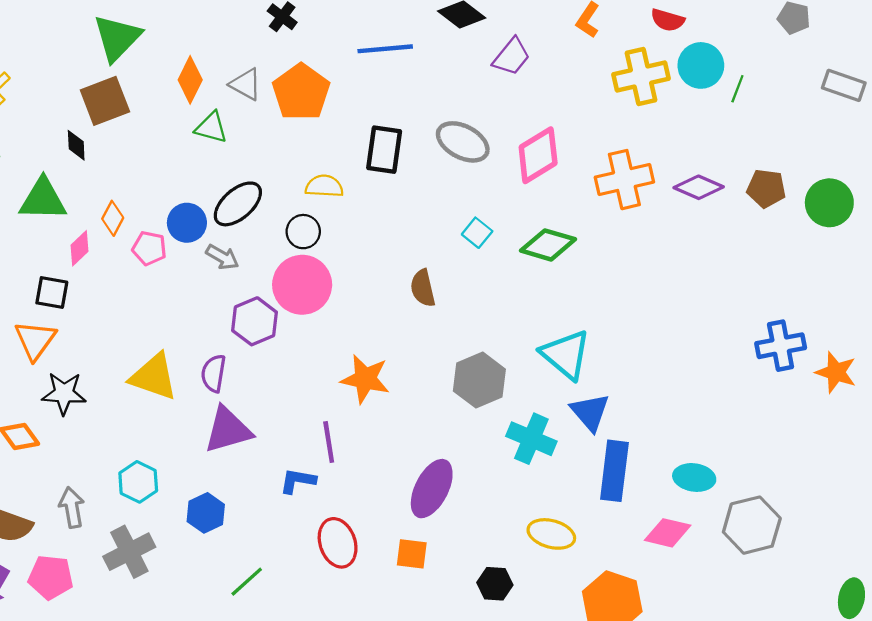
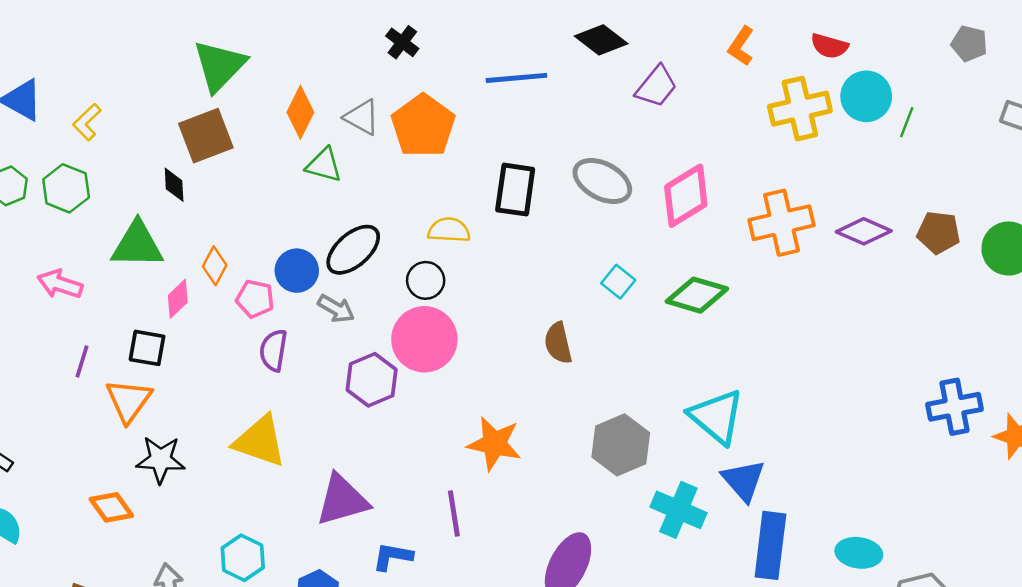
purple semicircle: (214, 373) -> (273, 350), moved
blue L-shape: (298, 481) -> (392, 557), moved

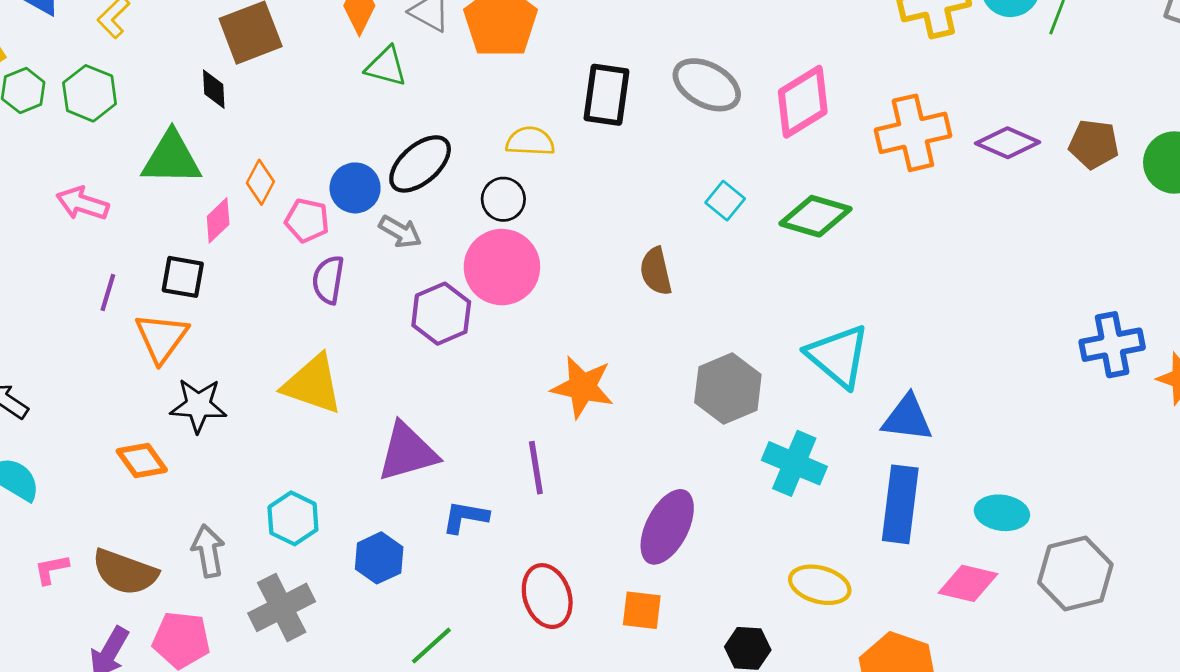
blue triangle: (743, 480) -> (907, 418), moved, turned -42

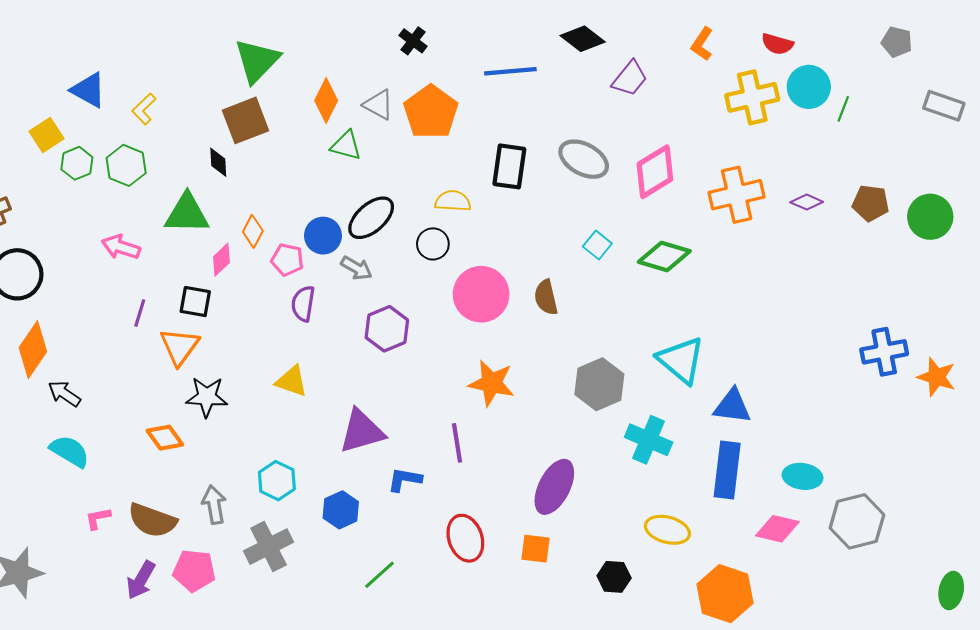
purple diamond: (1008, 143) -> (807, 202), size x0.7
pink circle: (502, 267) -> (481, 294), moved
yellow triangle: (313, 384) -> (292, 381), size x0.7

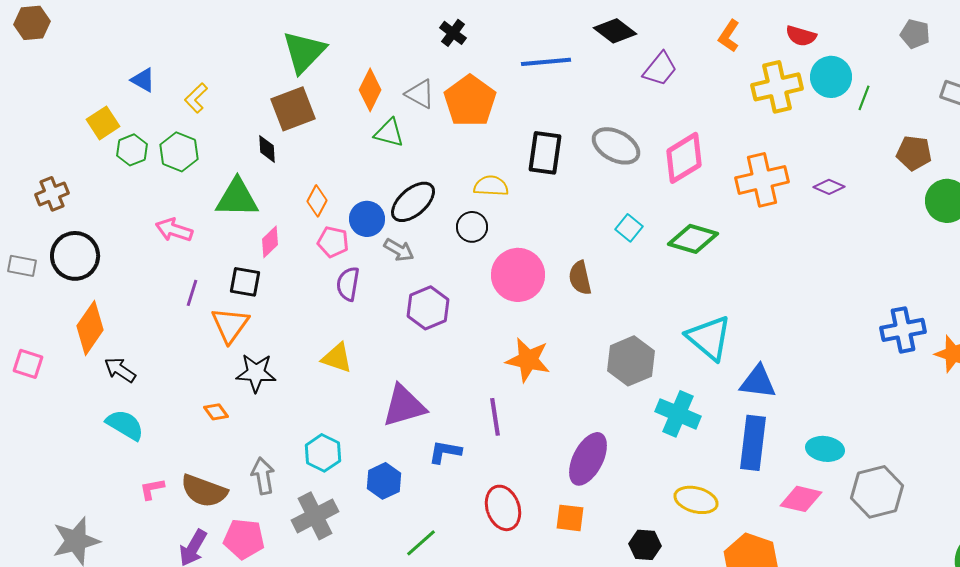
blue triangle: (88, 90) -> (143, 80), size x0.7
brown pentagon: (871, 203) -> (914, 153), moved
orange diamond: (253, 231) -> (317, 201), moved
orange diamond: (165, 438) -> (216, 412), size x0.7

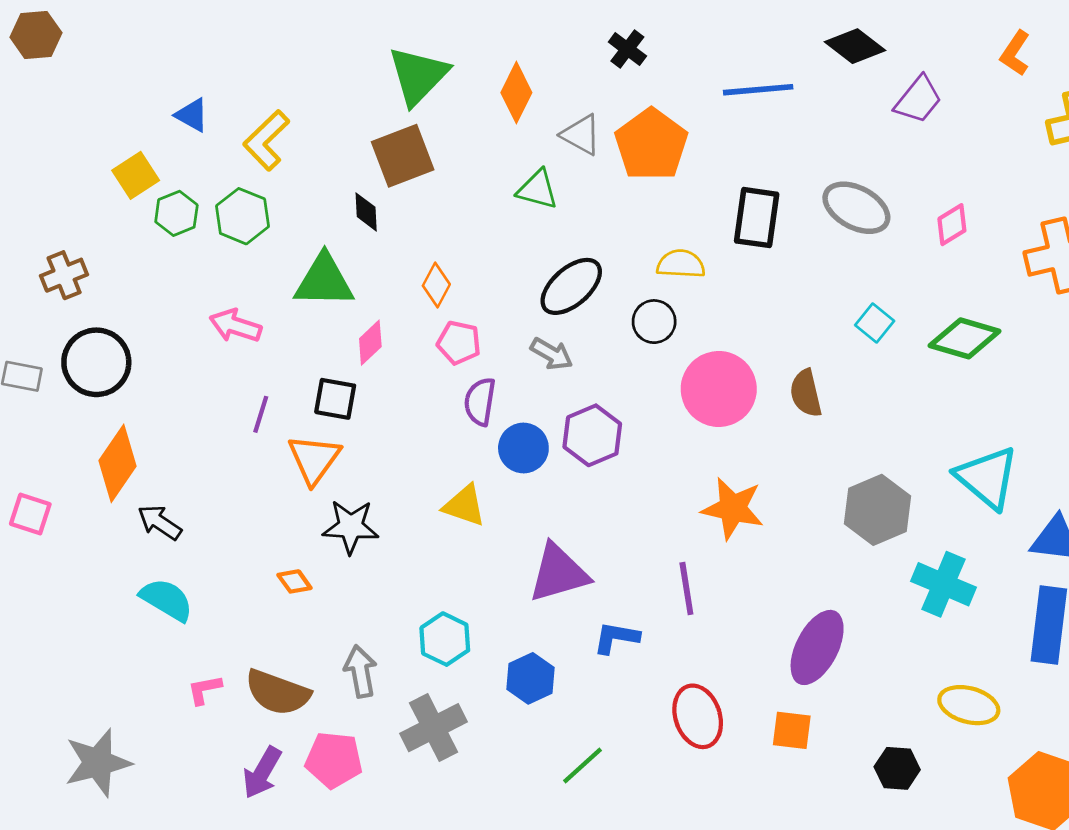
orange diamond: (370, 90) -> (516, 93), moved
yellow L-shape: (196, 98) -> (266, 140), size x1.4
pink diamond: (684, 158) -> (952, 225), size x0.6
blue circle: (367, 219) -> (523, 448), moved

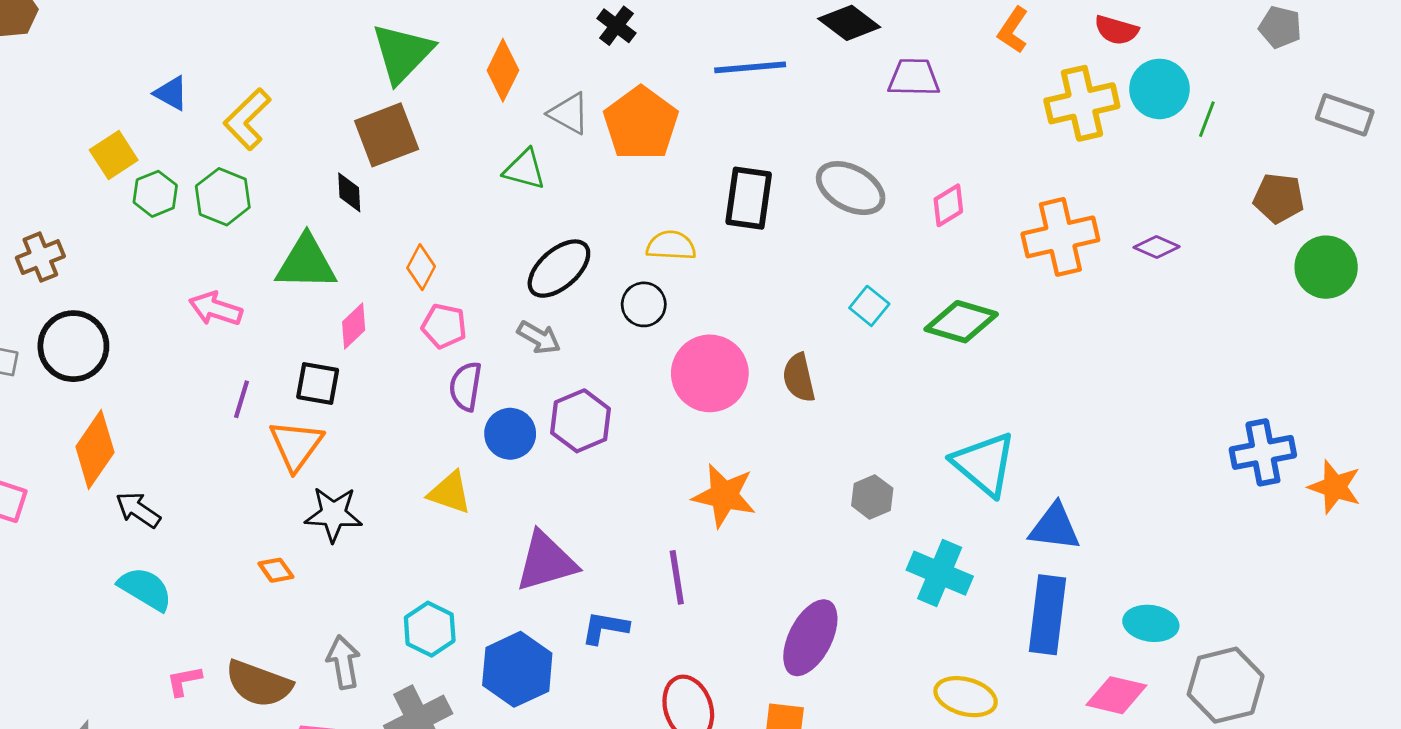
purple trapezoid: (918, 100) -> (914, 77), turned -128
gray hexagon: (877, 510) -> (872, 497), size x0.6
blue hexagon: (530, 678) -> (517, 669), size x1.4

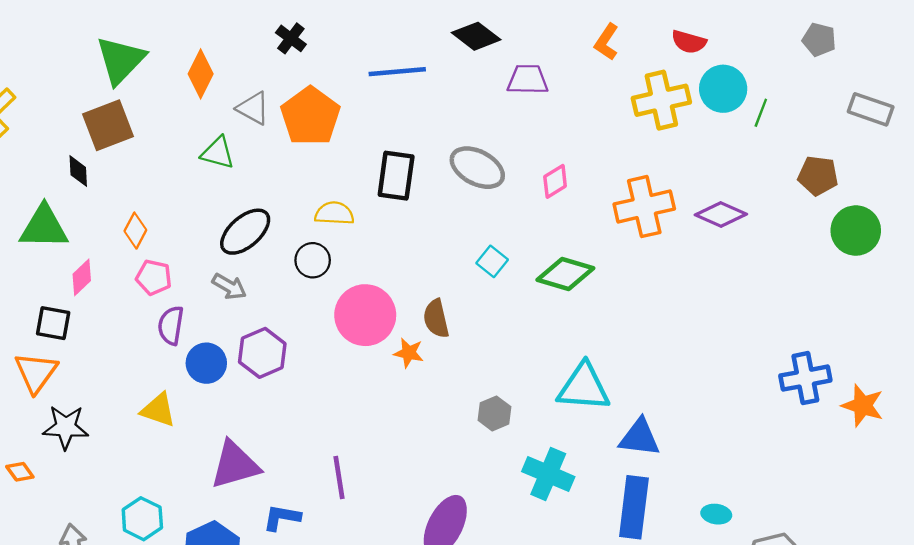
purple diamond: (1157, 247) -> (721, 215), size x1.4
cyan triangle: (984, 464) -> (584, 387), turned -36
orange star: (724, 496) -> (409, 353), moved, size x0.6
cyan ellipse: (1151, 623) -> (716, 514), size x0.7

